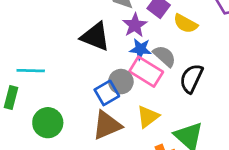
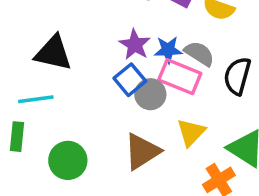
purple star: (135, 25) -> (135, 45), moved
black triangle: (95, 37) -> (53, 53), moved
blue square: (107, 93) -> (130, 80), moved

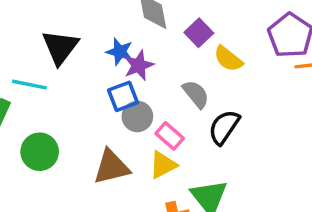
blue star: (168, 50) -> (120, 52), moved
black triangle: (53, 53) -> (60, 47), turned 36
pink rectangle: (180, 77) -> (170, 136), moved, size x0.7

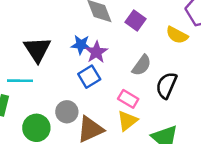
yellow semicircle: (228, 59) -> (177, 35), moved
gray semicircle: (196, 94) -> (142, 65), turned 85
gray circle: (137, 116) -> (67, 112), moved

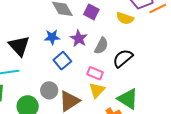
purple star: (96, 52) -> (79, 39), moved
black semicircle: (166, 85) -> (123, 58), turned 35

